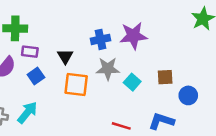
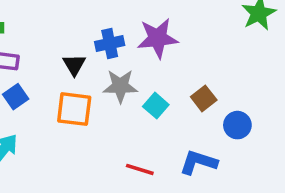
black triangle: (65, 56) -> (74, 65), moved
brown square: (165, 77) -> (204, 98), turned -35

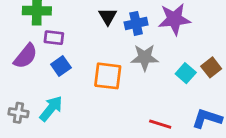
black triangle: (74, 65) -> (108, 16), moved
cyan square: (156, 106) -> (186, 73), moved

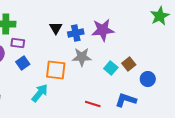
cyan arrow: (51, 109) -> (40, 93), moved

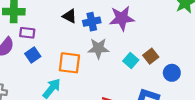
black triangle: (56, 28) -> (69, 16), turned -32

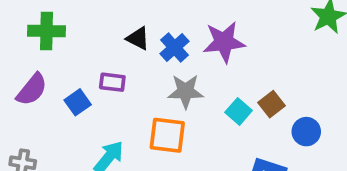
blue cross: (92, 22) -> (175, 47), turned -30
purple rectangle: (27, 33) -> (112, 82), moved
orange square: (69, 63) -> (167, 135), moved

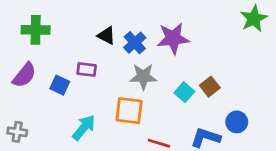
blue square: (78, 102) -> (60, 85), turned -30
blue circle: (306, 132) -> (237, 122), moved

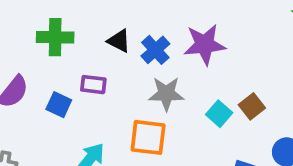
green cross: (36, 30) -> (55, 37), moved

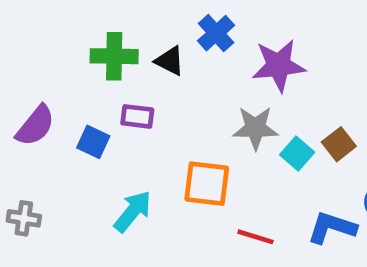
green cross: (55, 37) -> (114, 56), moved
blue cross: (155, 50) -> (216, 33), moved
gray star: (166, 94) -> (255, 128), moved

